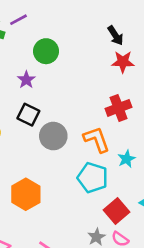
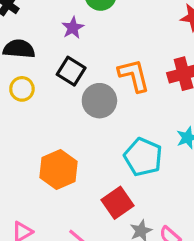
orange L-shape: (97, 139) -> (134, 75), moved
red square: (116, 211) -> (117, 203), moved

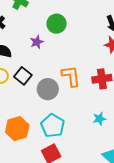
black square: (71, 71) -> (23, 76), moved
cyan pentagon: (143, 157) -> (53, 126), moved

